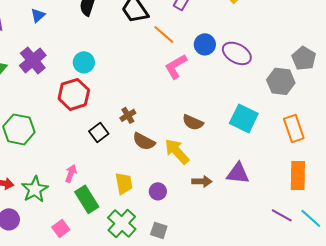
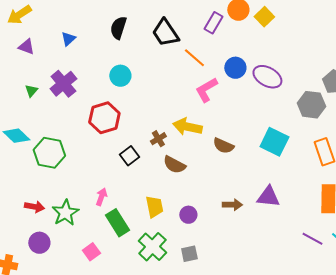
cyan circle: (84, 62) -> (120, 76), moved
yellow arrow: (177, 151) -> (187, 127), moved, turned -36
gray square: (159, 230) -> (189, 254), turned -30

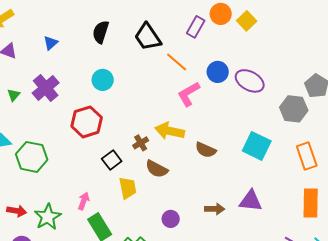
yellow trapezoid: (154, 207) -> (128, 188), moved

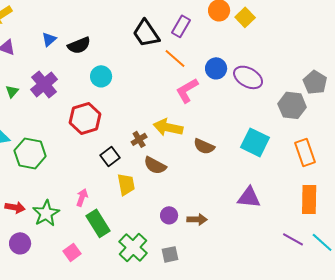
purple rectangle: (196, 27) -> (181, 26), moved
black semicircle: (101, 32) -> (79, 45), moved, turned -130
brown arrow: (215, 209) -> (197, 219), moved

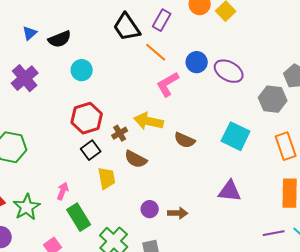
red hexagon: (85, 118) -> (87, 118), moved
purple line: (293, 239) -> (274, 233), turned -40

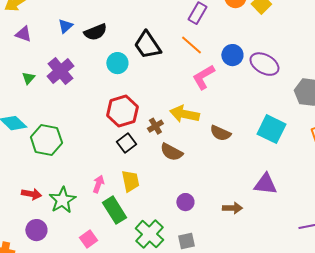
black trapezoid: (127, 27) -> (147, 45), moved
yellow trapezoid: (107, 178) -> (130, 181), moved
brown arrow: (178, 213) -> (232, 208), moved

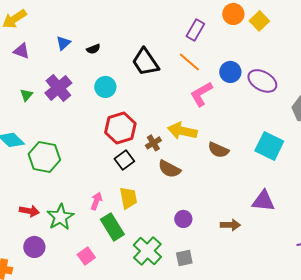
black semicircle: (95, 32) -> (93, 49), size x0.6
cyan circle: (117, 63) -> (105, 87), moved

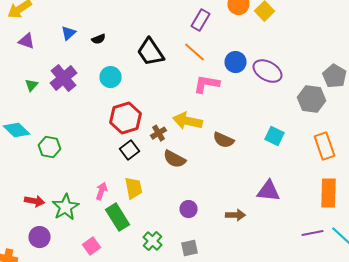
pink L-shape: (201, 94) -> (206, 84), turned 40
cyan square: (269, 146) -> (274, 136), size x0.7
green hexagon: (44, 157) -> (50, 147), size x0.7
green cross: (147, 251) -> (152, 241), size x0.7

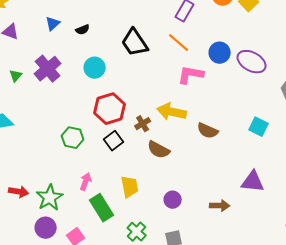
green hexagon: (50, 147) -> (73, 138), moved
yellow trapezoid: (134, 188) -> (130, 187), moved
purple circle: (40, 237) -> (46, 228), moved

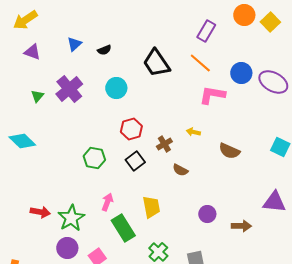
red hexagon: (110, 109) -> (131, 129), size x0.7
yellow arrow: (172, 112) -> (193, 132), size x0.5
brown semicircle: (159, 150) -> (180, 170), size x0.7
purple circle: (173, 200) -> (207, 214), moved

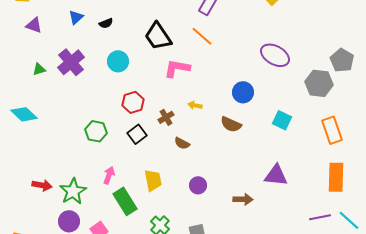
blue circle: (241, 73) -> (243, 92), moved
pink L-shape: (212, 95) -> (177, 68), moved
green triangle: (37, 96) -> (39, 69), turned 32
purple circle: (207, 214) -> (198, 185), moved

